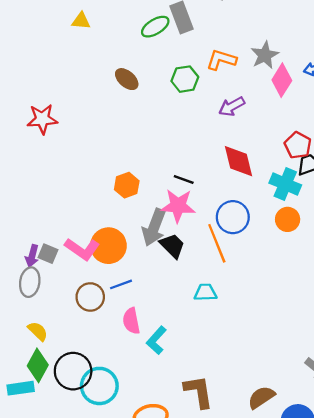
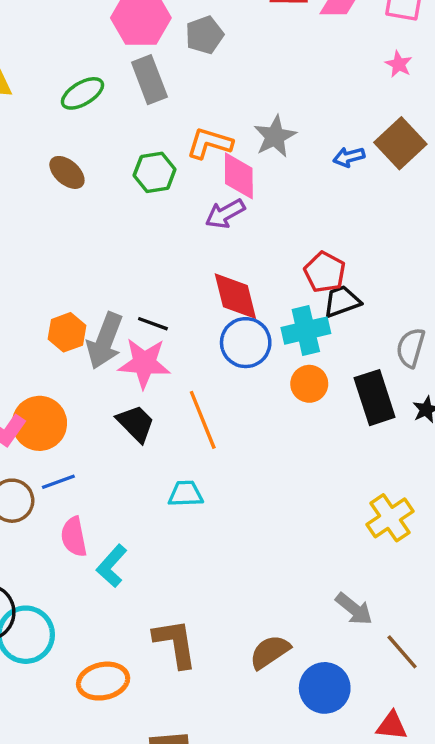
green ellipse: (155, 27) -> (82, 93), moved
pink diamond: (282, 80) -> (239, 176), moved, turned -32
cyan cross: (285, 184) -> (306, 331), turned -36
blue circle: (233, 217) -> (246, 343), moved
gray arrow: (154, 227) -> (105, 341), moved

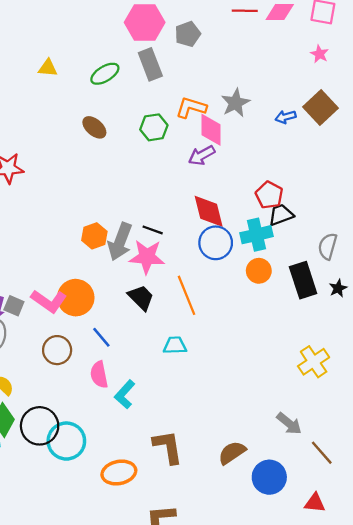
blue line: (58, 482) -> (101, 337), moved, turned 70

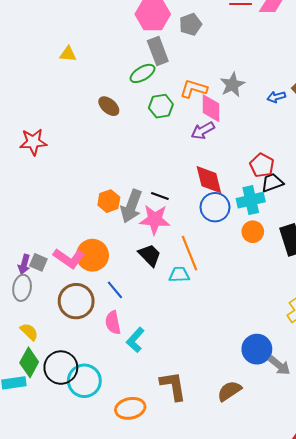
green ellipse: (105, 74) -> (143, 73), moved
cyan trapezoid: (175, 345) -> (179, 275), moved
brown circle: (57, 350) -> (76, 301), size x1.4
blue circle: (269, 477) -> (257, 349), moved

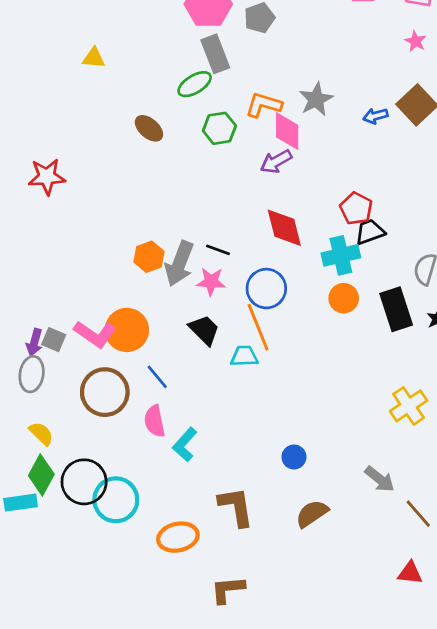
blue circle: (215, 207) -> (266, 289), moved
pink star: (155, 219) -> (211, 282), size x0.7
blue circle: (257, 349) -> (294, 457), moved, size x0.6

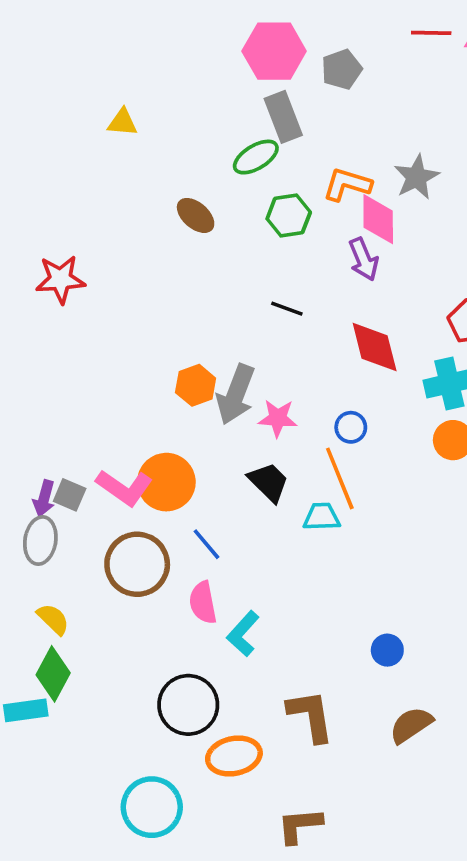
purple arrow: (276, 161) -> (364, 259), turned -84
black line: (218, 250) -> (287, 309), moved
blue circle: (266, 289) -> (351, 427), size x0.6
black circle: (84, 482) -> (188, 705), moved
cyan circle: (116, 500) -> (152, 807), moved

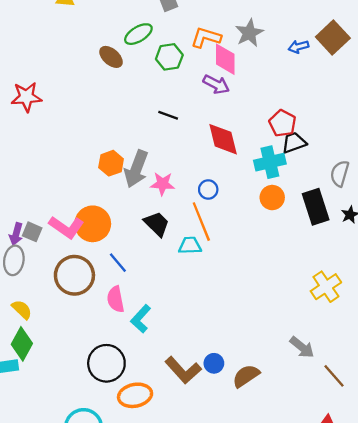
green ellipse: (256, 157) -> (138, 34), moved
purple arrow: (364, 259) -> (216, 84), turned -40
blue circle: (387, 650) -> (214, 363), moved
brown L-shape: (311, 716) -> (183, 370), turned 147

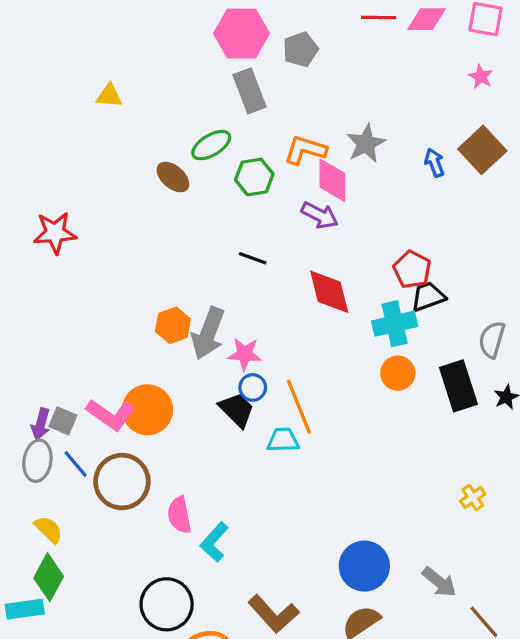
blue arrow: (298, 47) -> (434, 163), turned 84
blue circle: (208, 190) -> (253, 387), moved
blue line: (118, 263) -> (76, 464), moved
yellow cross: (326, 287) -> (473, 497), size x0.6
blue circle: (214, 363) -> (364, 566), moved, size x1.8

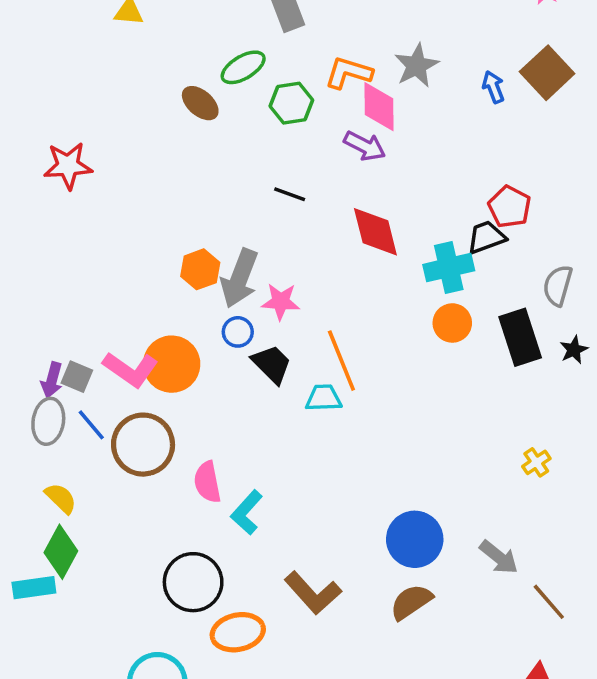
red pentagon: (412, 269) -> (509, 207), moved
blue circle: (253, 387) -> (238, 332), moved

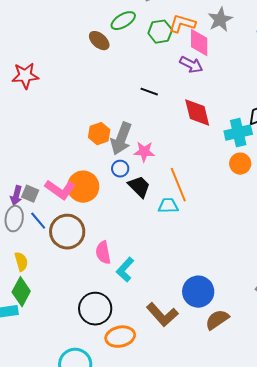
green hexagon: (291, 103) -> (160, 32), moved
yellow semicircle: (61, 498) -> (21, 262), turned 30
blue circle: (415, 539) -> (198, 292), moved

